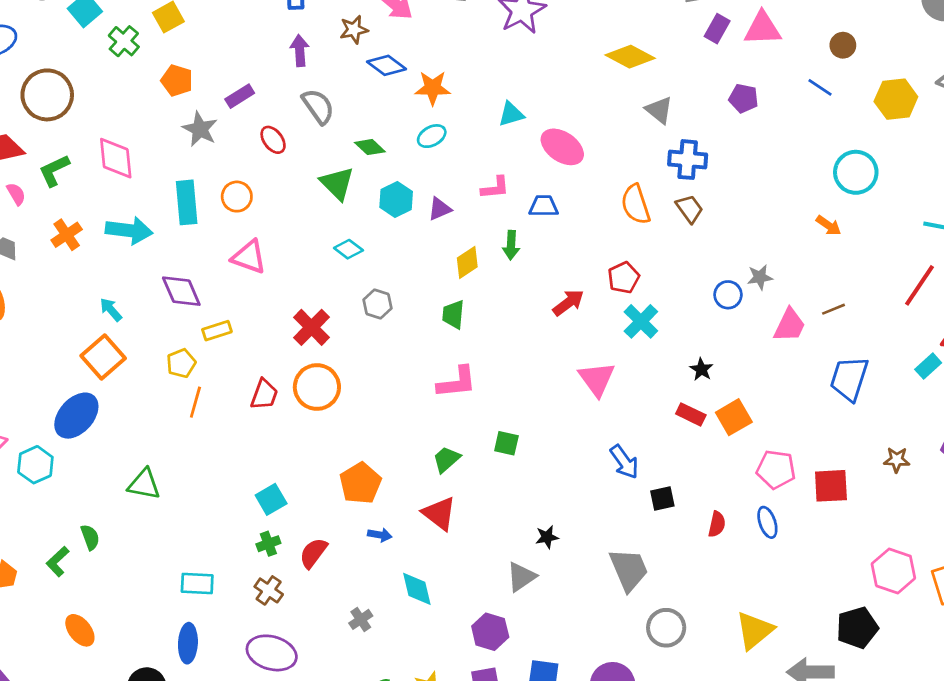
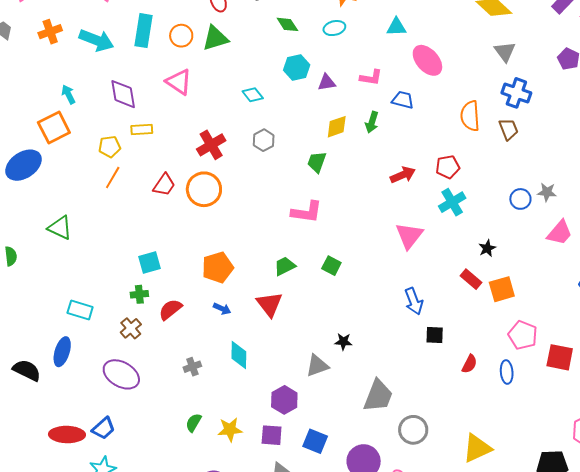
green triangle: (337, 183) -> (215, 38), moved, turned 44
gray trapezoid: (629, 570) -> (378, 396), moved, turned 30

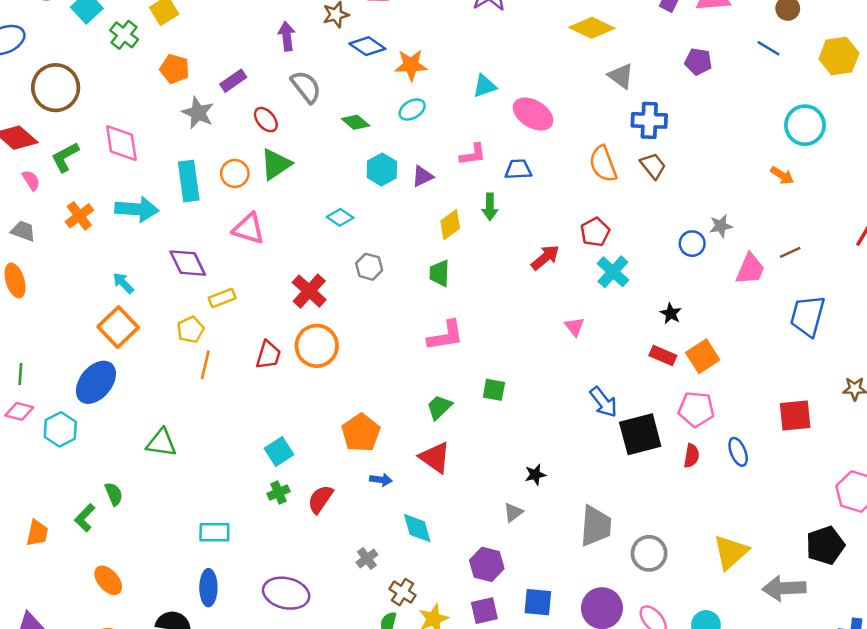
pink triangle: (409, 236) -> (575, 327), size x0.6
brown cross: (131, 328) -> (403, 592), moved
black square: (435, 335) -> (640, 434), size x1.8
pink pentagon: (523, 335) -> (696, 409), moved
gray triangle: (317, 366) -> (513, 512), size x0.7

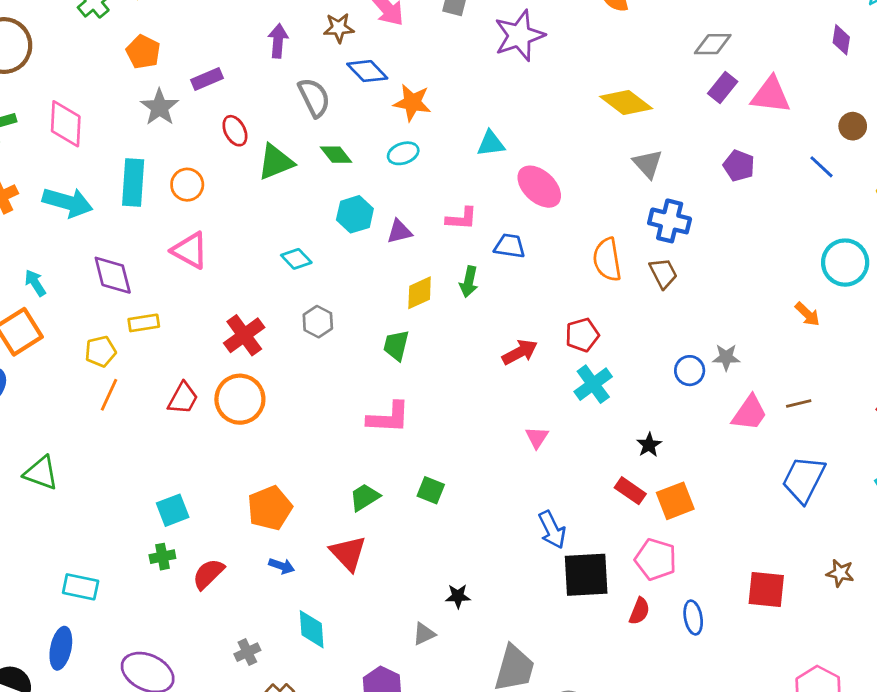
gray semicircle: (306, 87) -> (314, 97), moved
green triangle: (276, 164) -> (276, 162), moved

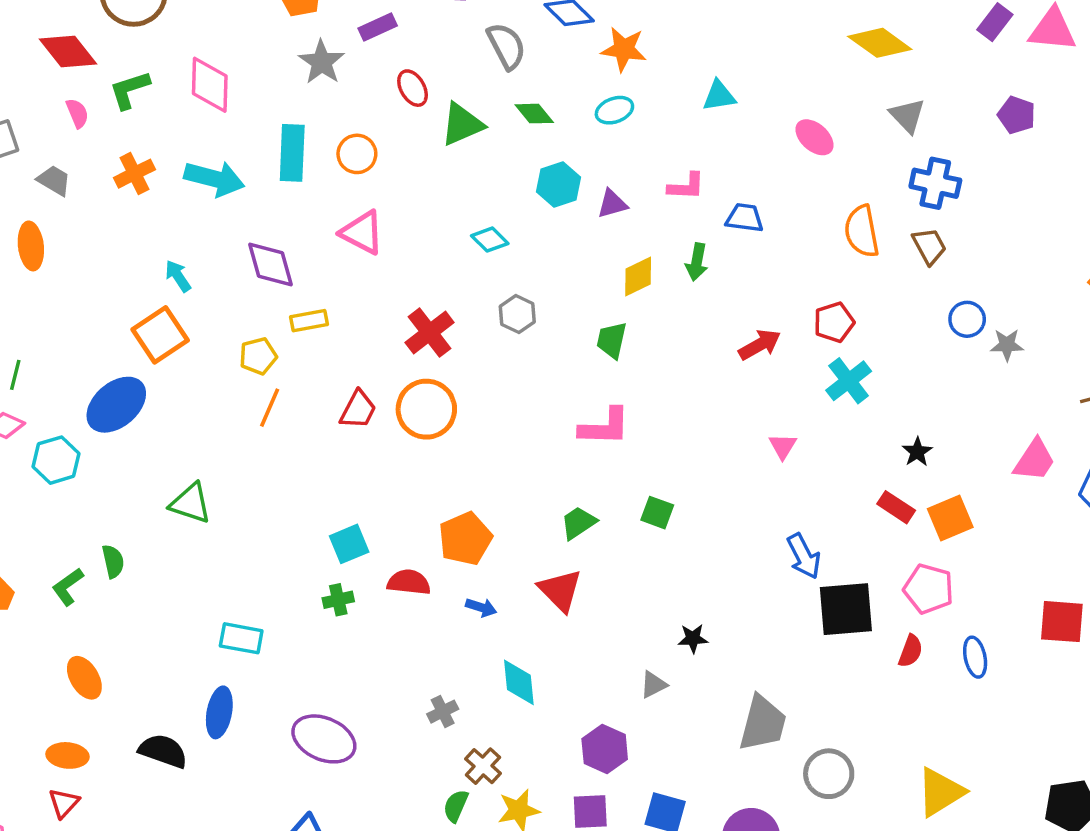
pink ellipse: (539, 187) -> (814, 137), moved, size x0.7
blue circle: (690, 371) -> (967, 319), moved
pink trapezoid: (750, 413) -> (1034, 460), moved
red semicircle: (208, 574) -> (409, 582), moved, turned 52

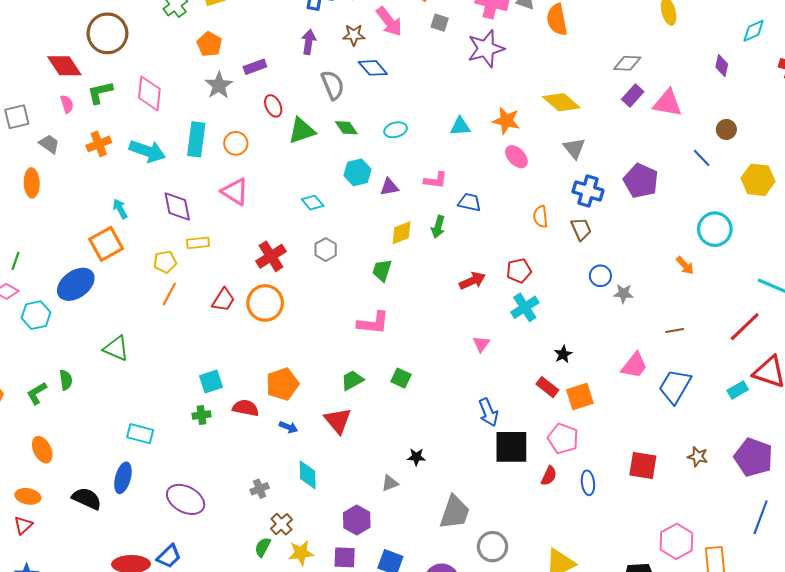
orange star: (624, 49) -> (506, 121), moved
purple pentagon: (1017, 115) -> (641, 181), moved, size x1.5
orange semicircle: (862, 231) -> (540, 217), size x0.7

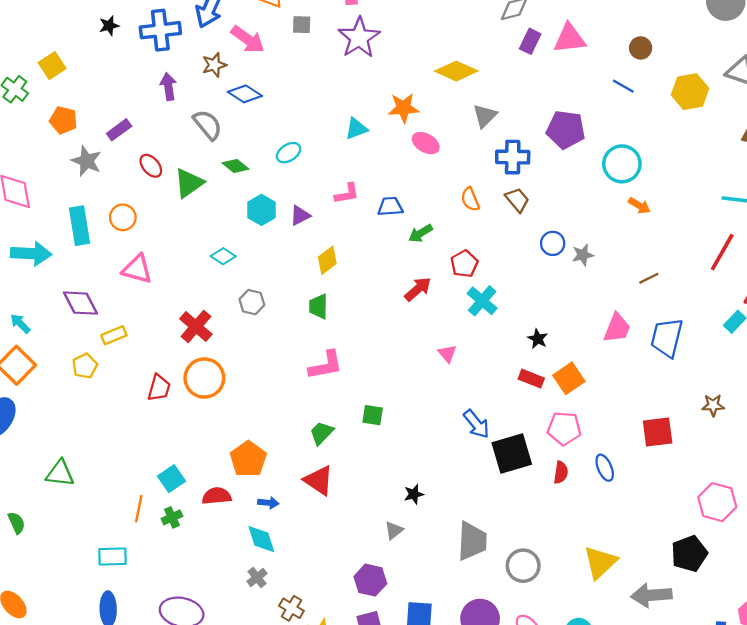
gray triangle: (574, 148) -> (485, 116), turned 40
green arrow: (438, 227) -> (420, 233), moved, turned 60
cyan circle: (715, 229) -> (622, 164), moved
orange line: (169, 294) -> (139, 509), moved
cyan diamond: (308, 475) -> (261, 539), moved

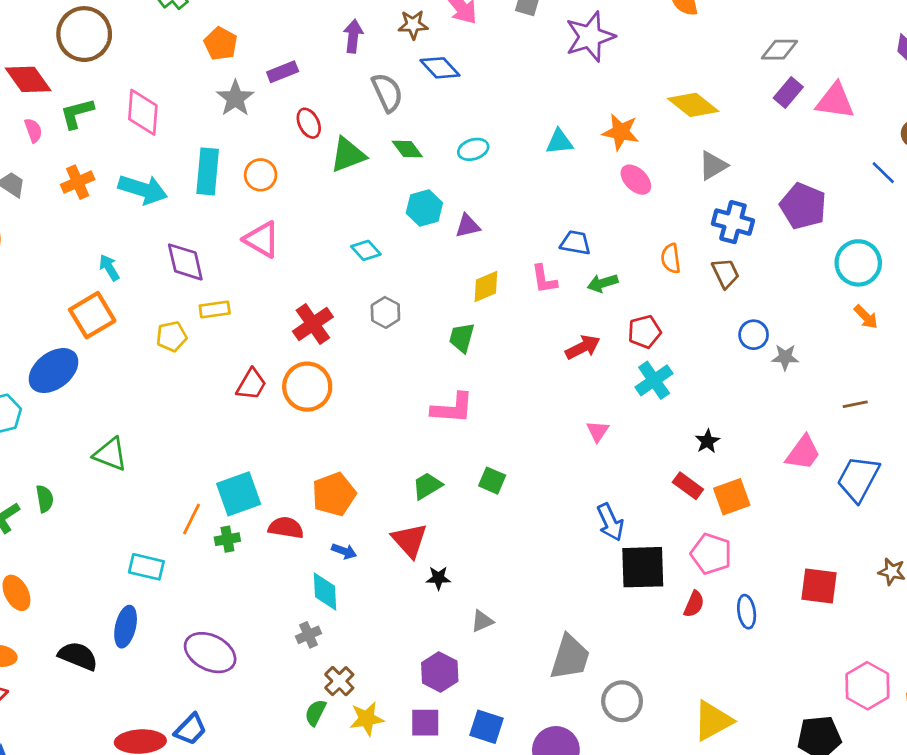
pink L-shape: (347, 194) -> (544, 279), moved, turned 76
cyan square: (171, 479) -> (239, 494), size x1.4
black star: (414, 494) -> (438, 578), moved

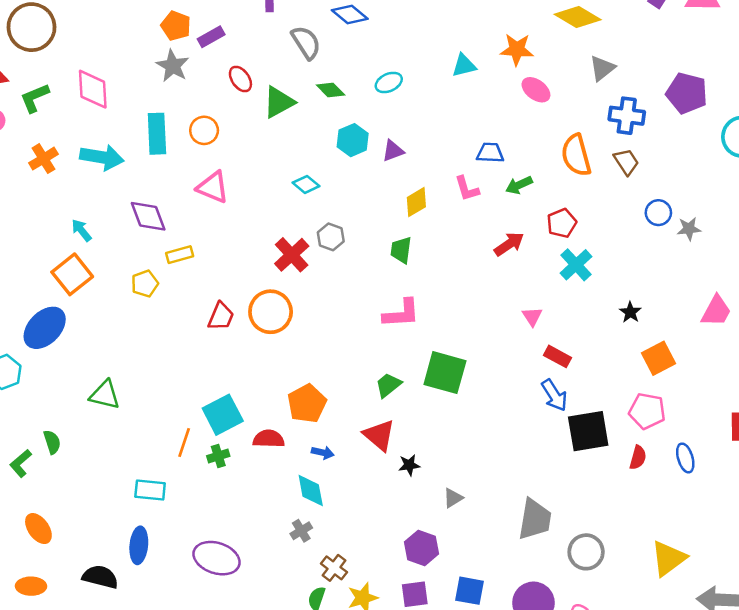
orange pentagon: (221, 44) -> (176, 26), moved
orange semicircle: (671, 258) -> (576, 155), size x1.6
red cross: (313, 324) -> (292, 255), moved
green square: (492, 481) -> (445, 373), size x1.8
red rectangle: (688, 486) -> (558, 356), moved

